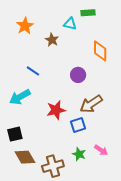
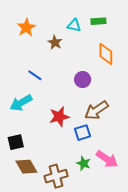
green rectangle: (88, 13) -> (98, 21), moved
pink arrow: (101, 150) -> (107, 159), size x1.5

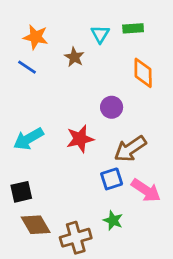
cyan triangle: (74, 25) -> (100, 34), turned 48
orange star: (26, 28) -> (36, 37), turned -30
blue line: (35, 75) -> (27, 67), moved
red star: (59, 117) -> (80, 139), moved
pink arrow: (107, 159) -> (146, 190), moved

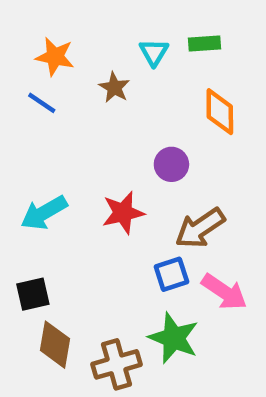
green star: (113, 220) -> (174, 338), size x1.6
brown diamond: (36, 225) -> (55, 345), turned 40

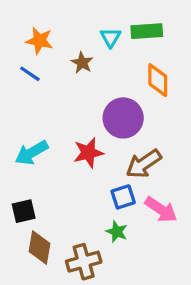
green rectangle: (204, 43) -> (147, 31), size x1.4
purple circle: (171, 164) -> (123, 118), size x1.6
green star: (174, 338) -> (117, 232), moved, size x0.6

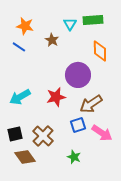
green star: (117, 232) -> (74, 157), moved
brown diamond: (39, 247) -> (25, 157), turned -45
brown cross: (84, 262) -> (43, 136), moved, turned -30

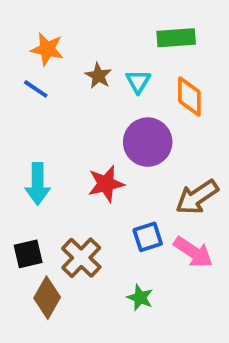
cyan triangle: (70, 24) -> (138, 81), moved
cyan arrow: (20, 97) -> (38, 184), turned -60
brown arrow: (91, 104) -> (197, 197), moved
brown diamond: (25, 157) -> (47, 298), turned 65

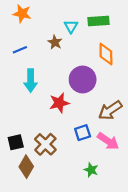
orange star: (47, 49) -> (22, 14), moved
cyan triangle: (138, 81) -> (71, 26), moved
blue line: (36, 89) -> (20, 50), turned -56
cyan arrow: (38, 184) -> (31, 81), moved
green star: (140, 298) -> (91, 170), moved

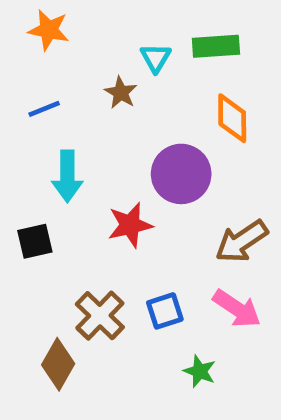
blue square: (83, 133) -> (165, 311), moved
black square: (16, 142) -> (35, 241), moved

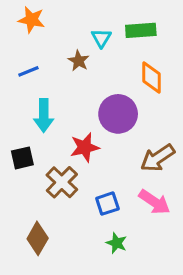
brown cross: (100, 316) -> (62, 182), moved
green star: (200, 371) -> (117, 243), moved

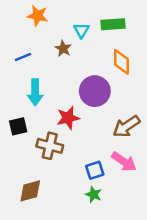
orange star: (31, 20) -> (38, 16), moved
brown cross: (62, 182) -> (50, 146), turned -30
blue square: (107, 204) -> (95, 170), moved
brown diamond: (38, 238) -> (30, 191), turned 45

